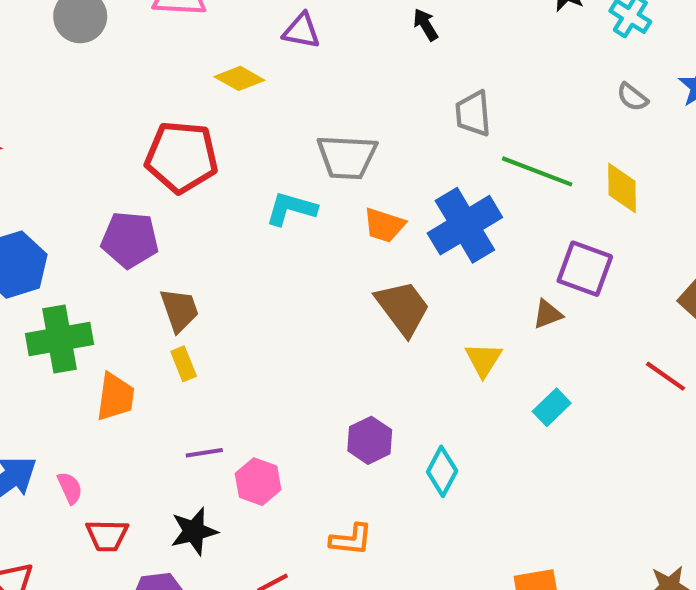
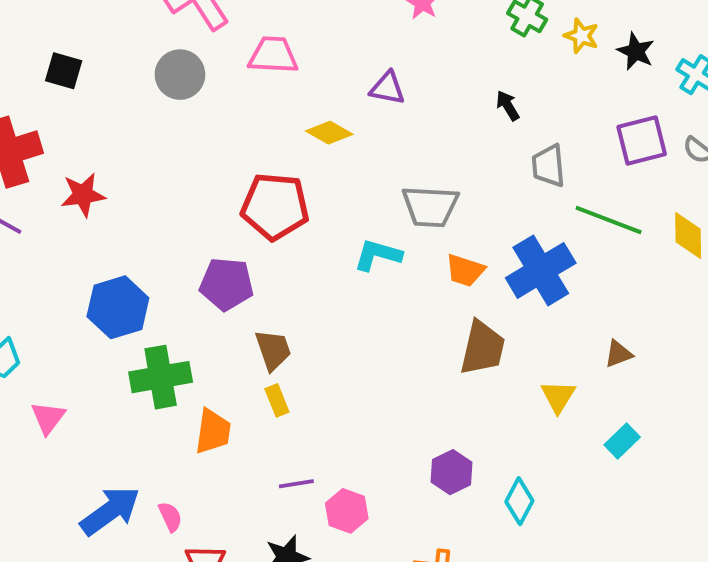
black arrow: (426, 25) -> (508, 106), moved
purple square: (585, 269) -> (642, 140), moved, turned -34
brown trapezoid: (403, 308) -> (483, 348), turned 50

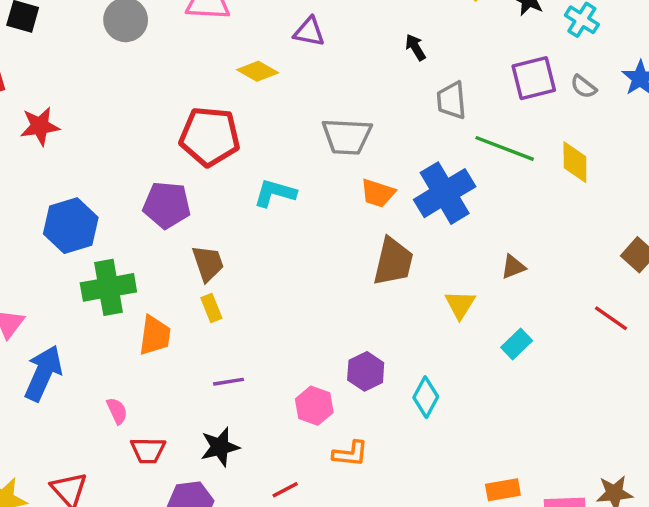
cyan L-shape: (378, 255) -> (275, 193), moved
blue arrow: (110, 511) -> (43, 373), moved, turned -30
pink hexagon: (347, 511) -> (314, 406), moved

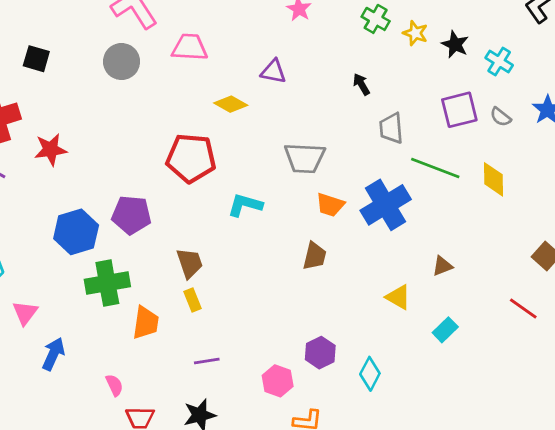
purple pentagon: (167, 205) -> (131, 215), moved
brown trapezoid: (393, 262) -> (315, 256), moved, size x0.7
yellow triangle: (460, 305) -> (398, 297), turned -32
blue arrow: (43, 373) -> (53, 354), size x0.7

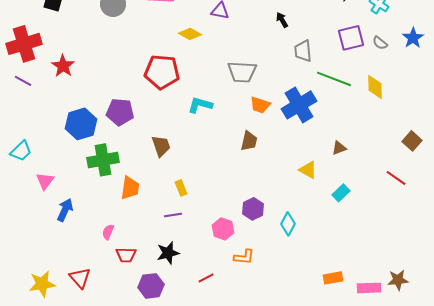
red star: (51, 150) -> (63, 66), turned -30
yellow rectangle: (192, 300) -> (181, 188), moved
pink semicircle: (114, 385) -> (108, 232), turned -133

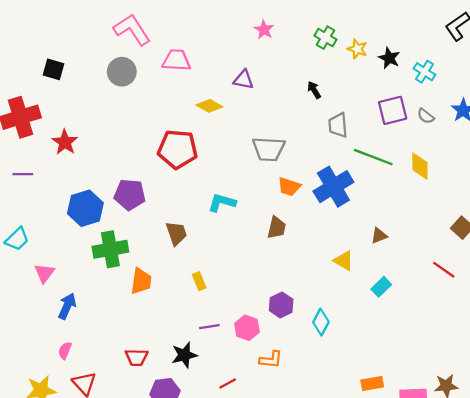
purple line: (23, 81) -> (23, 174), moved, turned -30
cyan L-shape: (200, 105) -> (222, 203), moved
purple line: (173, 215) -> (209, 327), moved
pink semicircle: (108, 232) -> (65, 351), moved

